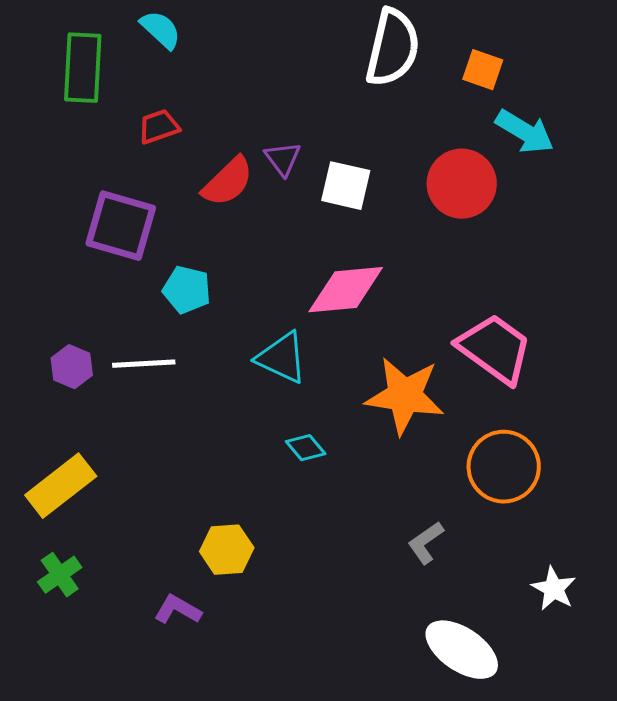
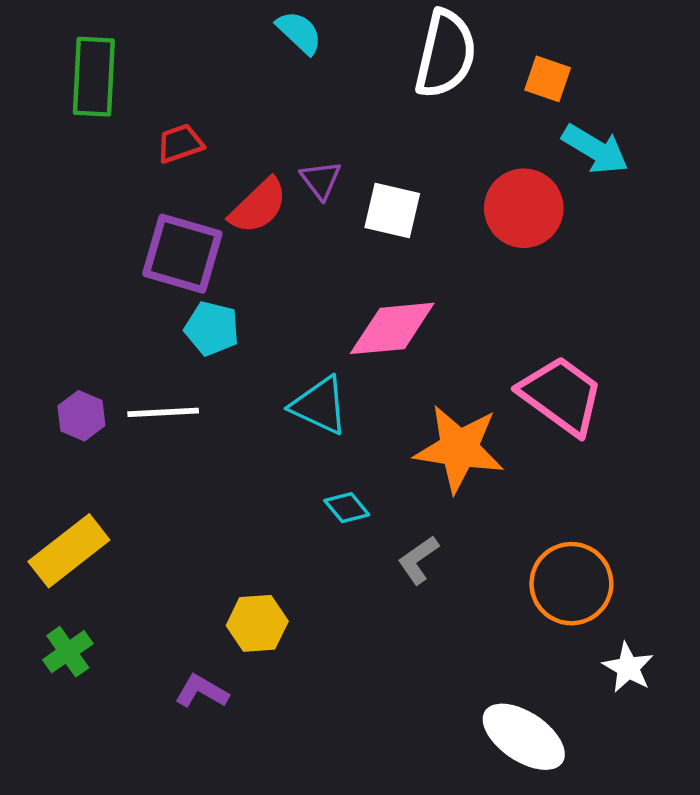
cyan semicircle: (161, 30) -> (299, 32), moved
purple square: (121, 226) -> (182, 254), moved
orange circle: (504, 467) -> (571, 584), moved
gray L-shape: (426, 543) -> (418, 560), moved

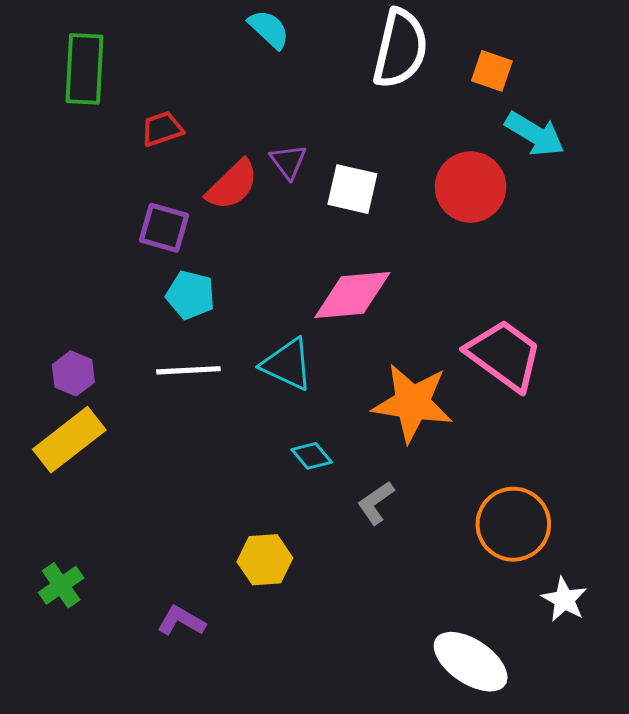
purple square: (182, 254) -> (164, 228), size x0.7
white line: (163, 412) -> (188, 370), moved
yellow rectangle: (69, 551) -> (69, 440), moved
yellow hexagon: (257, 623) -> (265, 560), moved

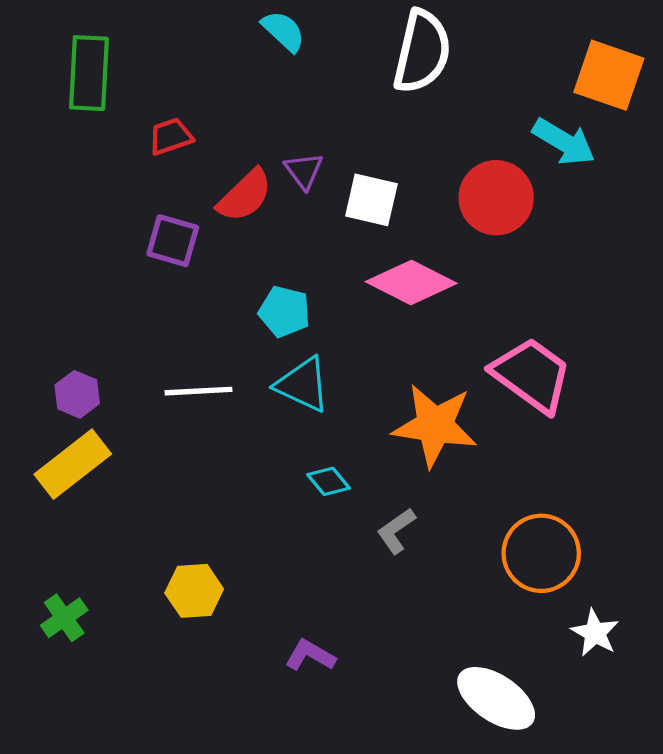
orange square: (492, 71) -> (609, 75), moved, size x1.6
cyan pentagon: (190, 295) -> (284, 312), moved
pink diamond: (352, 295) -> (411, 283), moved, turned 32
yellow hexagon: (265, 560) -> (194, 591), moved
purple L-shape: (181, 621) -> (310, 655), moved

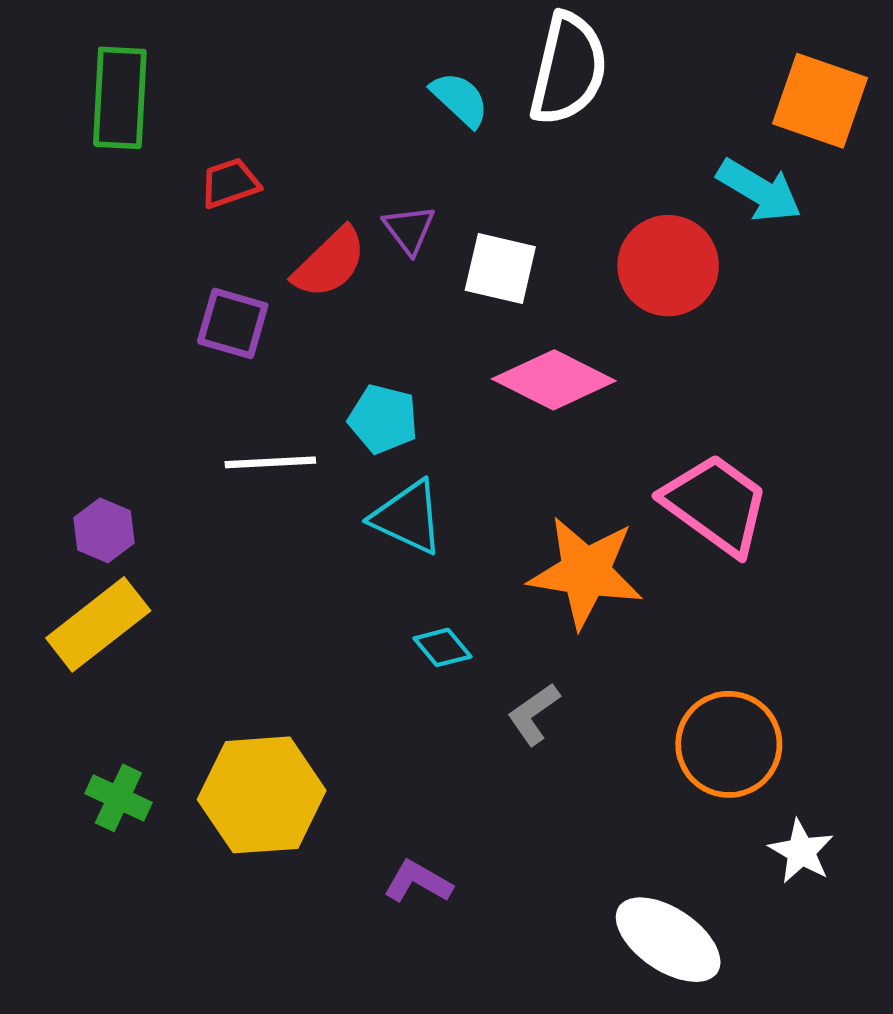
cyan semicircle: (283, 31) -> (460, 99), moved
white line: (199, 391) -> (270, 462), moved
yellow hexagon: (194, 591) -> (262, 795), size x1.6
green cross: (64, 618) -> (118, 798), moved, turned -30

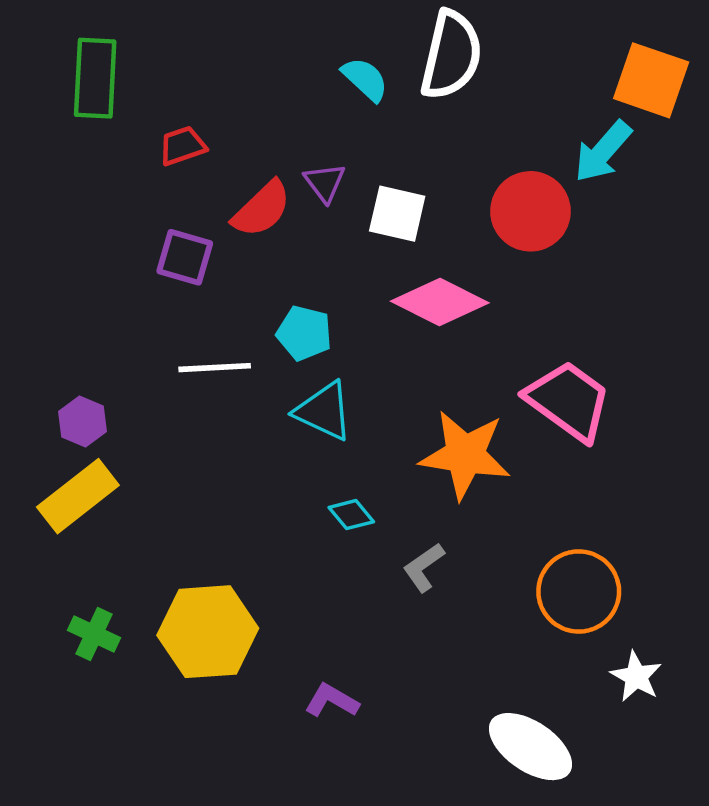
cyan arrow: (759, 190) -> (603, 152), turned 100

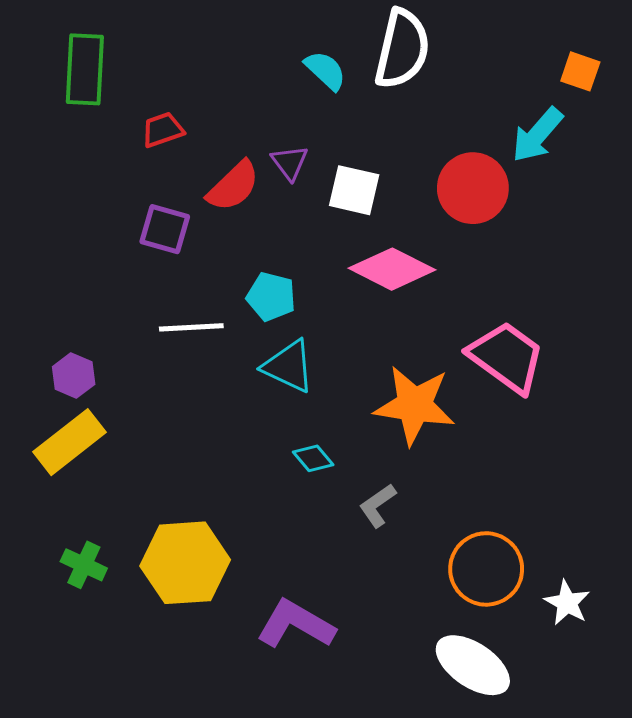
orange square: (651, 80) -> (580, 71), size x0.6
orange circle: (579, 591) -> (486, 569), moved
purple L-shape: (332, 701) -> (296, 624), size x1.6

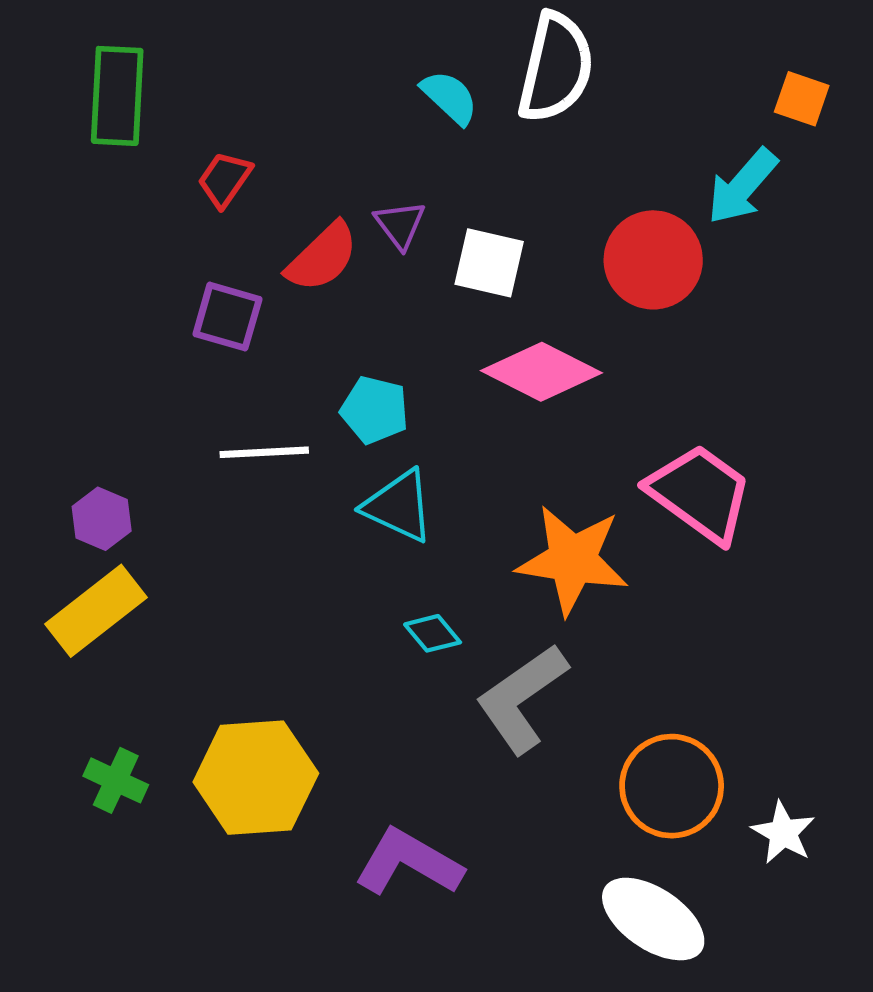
red trapezoid: (163, 130) -> (225, 179), turned -36
gray L-shape: (378, 506) -> (522, 698), size x1.8

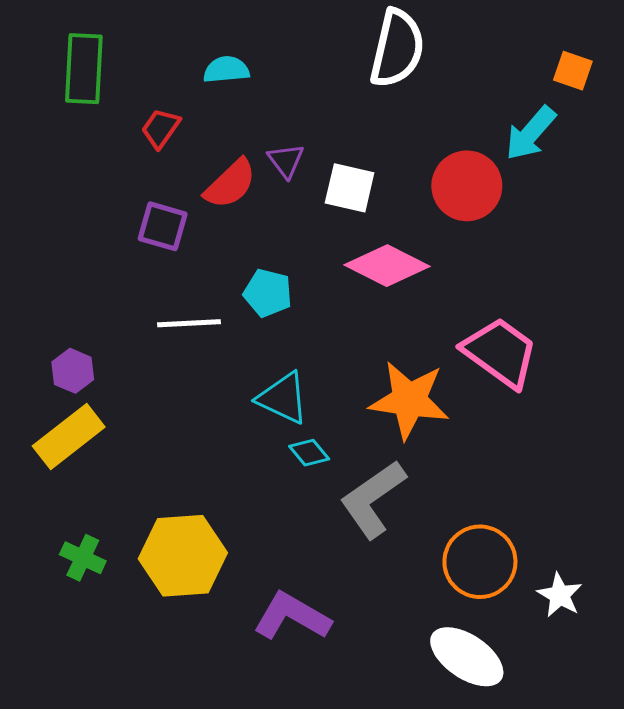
cyan semicircle: (450, 97) -> (226, 70), moved, turned -48
cyan triangle: (399, 506) -> (283, 398), moved

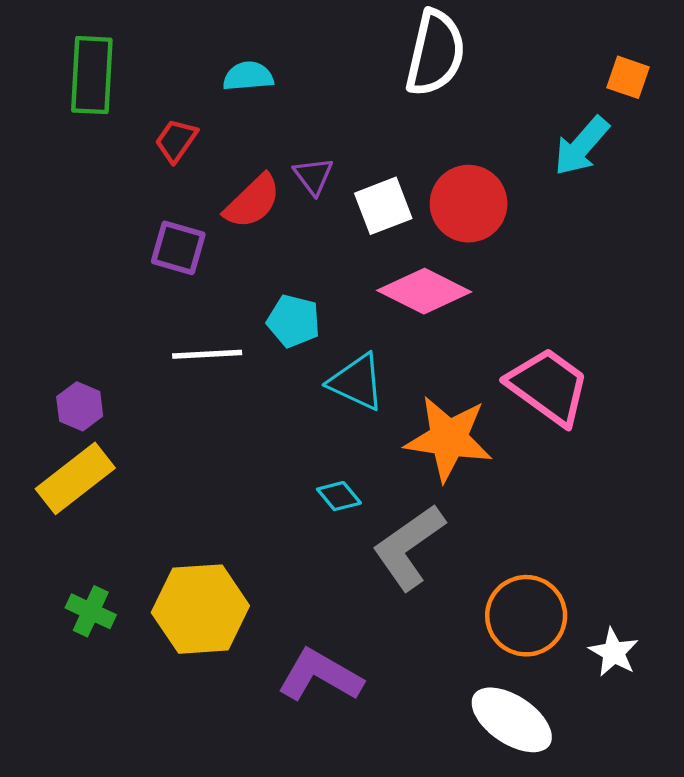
red circle: (467, 186) -> (469, 204), moved
white square: (350, 188) -> (383, 206), turned -34
cyan triangle: (283, 398) -> (357, 382), moved

